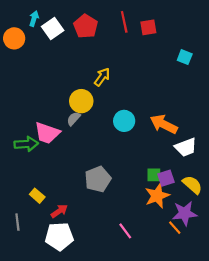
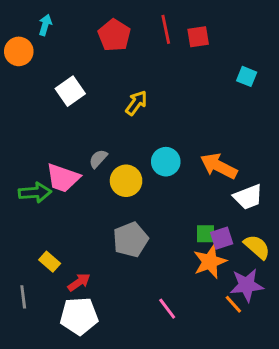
white square: (53, 28) -> (70, 91), moved
yellow circle: (81, 101) -> (126, 181), moved

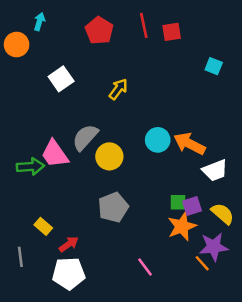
gray semicircle: (98, 159) -> (85, 137), size x1.6
cyan circle: (166, 162) -> (158, 140), moved
pink trapezoid: (63, 178) -> (55, 154), turned 36

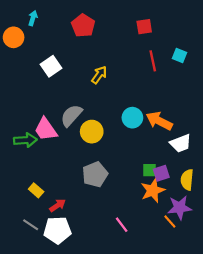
red line: (144, 25) -> (153, 61), moved
yellow semicircle: (223, 214) -> (187, 180), turned -126
gray line: (20, 257) -> (31, 225), moved, turned -49

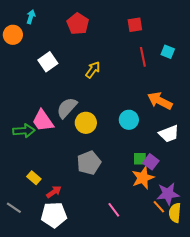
cyan circle: (132, 118) -> (129, 120), moved
orange arrow: (159, 121) -> (160, 101), moved
purple square: (161, 173) -> (151, 162), turned -35
yellow semicircle: (187, 180) -> (175, 213), moved
gray line: (31, 225) -> (14, 208), moved

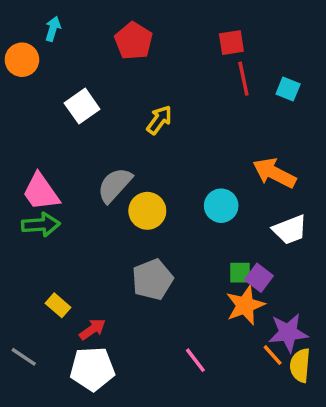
red line: (143, 57) -> (243, 79), moved
pink trapezoid: (43, 121) -> (41, 192), moved

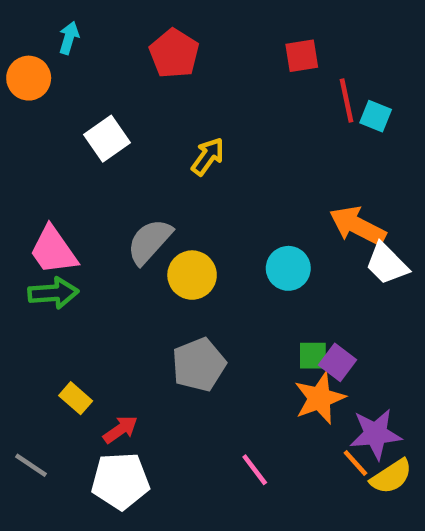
red line: (243, 79) -> (346, 100), moved
white trapezoid: (290, 230) -> (387, 264), moved, turned 66
yellow semicircle: (300, 365) -> (391, 476), turned -128

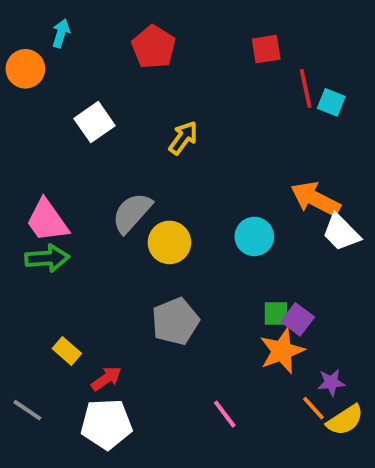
purple star: (376, 434) -> (331, 383), size x0.6

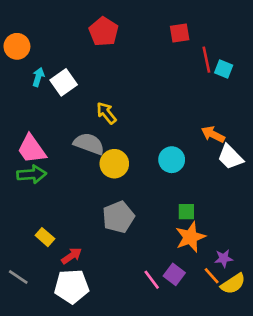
cyan arrow: (61, 33) -> (38, 77), moved
yellow arrow: (183, 138) -> (106, 113), moved, turned -75
orange arrow: (315, 199) -> (213, 134), size x0.7
gray semicircle: (132, 213) -> (89, 144), turned 68
purple square: (298, 319) -> (174, 274), moved

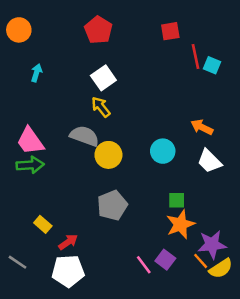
orange circle: (17, 46) -> (19, 30), moved
white square: (64, 82) -> (103, 78), moved
white trapezoid: (230, 157) -> (209, 161), moved
purple star: (224, 258) -> (212, 245), size x1.6

